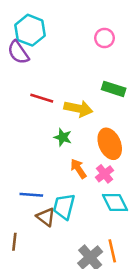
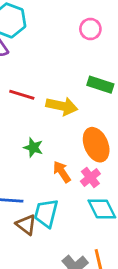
green star: (63, 137) -> (33, 148), moved

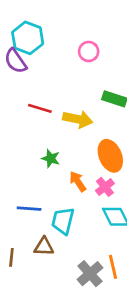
pink circle: (90, 29) -> (89, 51), moved
brown triangle: (26, 225) -> (44, 247), moved, turned -35

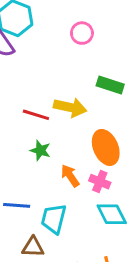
red line: (40, 108) -> (36, 115), moved
pink cross: (105, 187) -> (100, 182), turned -30

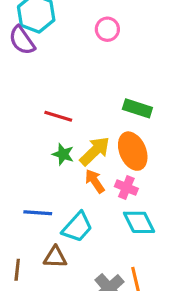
green rectangle: (110, 85) -> (137, 108), moved
yellow arrow: (70, 107) -> (95, 151), moved, turned -56
cyan trapezoid: (54, 219) -> (77, 227), turned -152

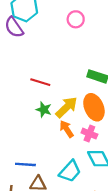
blue line: (38, 213) -> (25, 164), moved
cyan trapezoid: (77, 227) -> (70, 171), moved

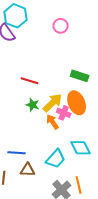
pink cross: (89, 134) -> (64, 113), moved

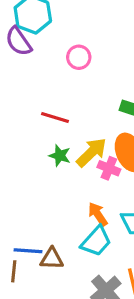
pink circle: (61, 26) -> (79, 57), moved
orange arrow: (53, 122) -> (98, 214), moved
blue line: (17, 153) -> (28, 251), moved

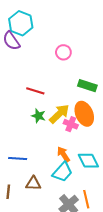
pink circle: (79, 57) -> (63, 52), moved
blue line: (28, 251) -> (18, 159), moved

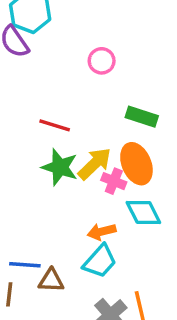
green star: (38, 116) -> (60, 167), size x1.5
orange arrow: (63, 154) -> (102, 232), turned -70
blue line: (18, 159) -> (25, 265), moved
cyan diamond: (88, 161) -> (143, 212), moved

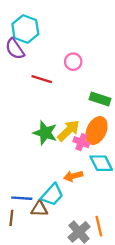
red line: (55, 125) -> (42, 79), moved
orange ellipse: (136, 164) -> (96, 131), turned 48
cyan trapezoid: (100, 261) -> (52, 195), moved

